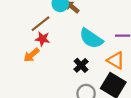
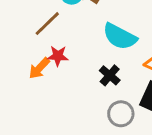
red star: (42, 39) -> (58, 56), moved

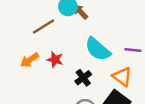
red star: (58, 56) -> (55, 60), moved

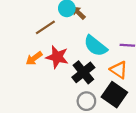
red star: (55, 60) -> (57, 57), size x1.5
black cross: (83, 78) -> (83, 72), size x1.5

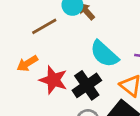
red star: (57, 57) -> (53, 80), moved

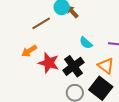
cyan semicircle: (104, 54) -> (86, 43), size x0.6

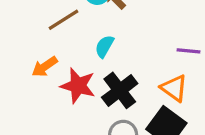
cyan semicircle: (86, 43) -> (104, 46), moved, turned 80

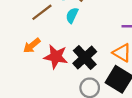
cyan semicircle: (104, 46) -> (72, 15), moved

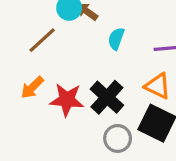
cyan semicircle: (72, 15) -> (116, 39), moved

